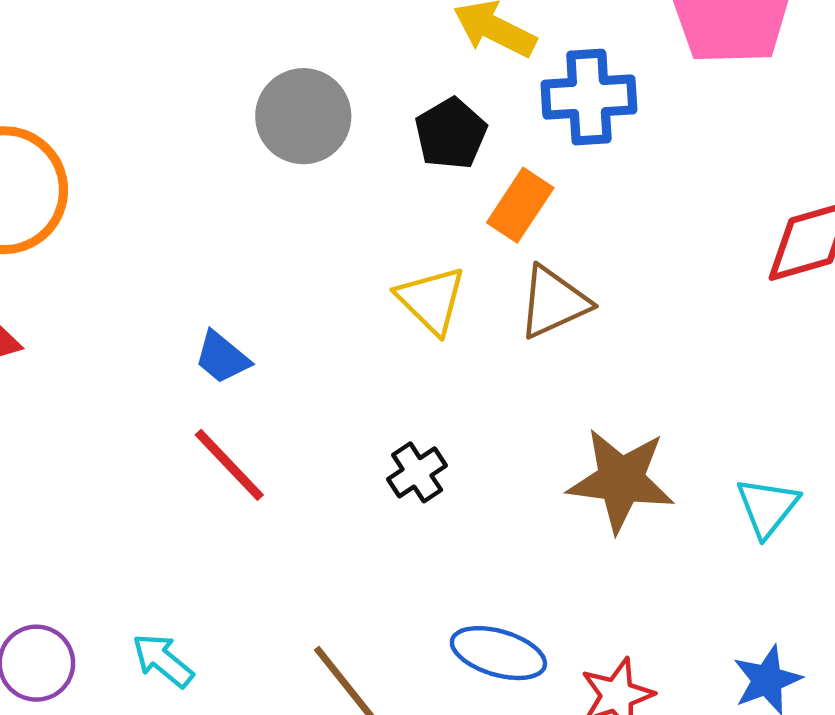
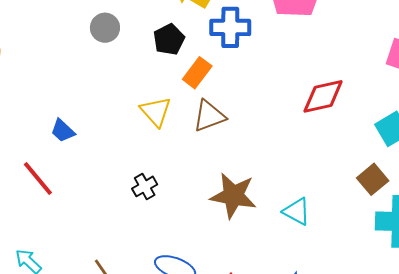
gray circle: (303, 116) -> (105, 28), size x0.7
red line: (229, 465) -> (38, 178), moved
cyan triangle: (767, 507) -> (297, 211), turned -44

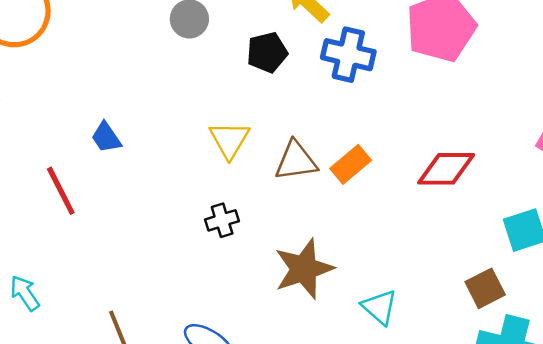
orange rectangle: (197, 73) -> (351, 164), moved
black cross: (145, 186) -> (222, 220), moved
brown star: (233, 196) -> (304, 269), turned 30

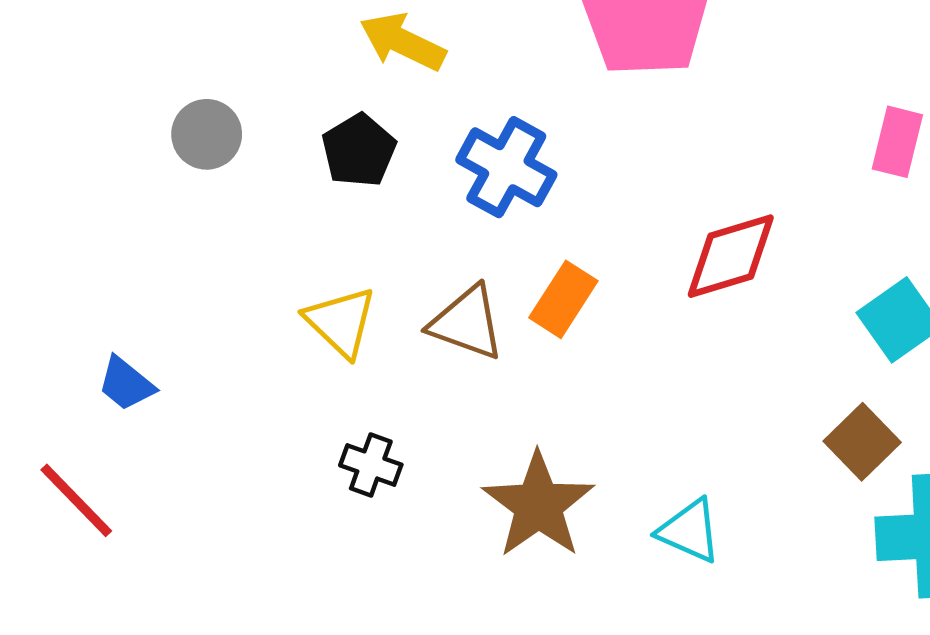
blue cross: (348, 55) -> (506, 167), moved, turned 33
brown triangle: (296, 161) -> (467, 323), turned 45
black cross: (222, 220) -> (371, 465), turned -36

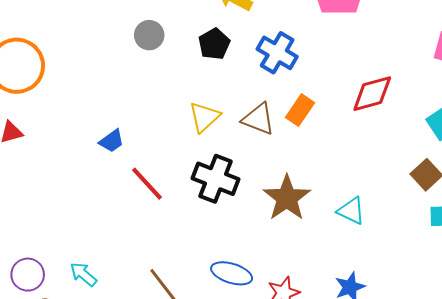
yellow triangle: (341, 322) -> (204, 117), turned 32
blue trapezoid: (126, 384) -> (112, 141), turned -76
black cross: (371, 465) -> (216, 179), size x1.8
red line: (76, 500) -> (147, 184), moved

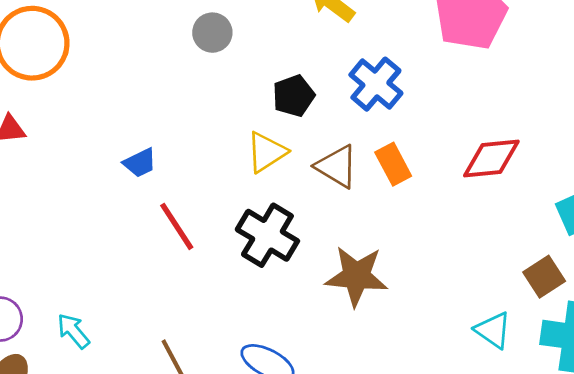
black pentagon: (214, 44) -> (294, 96), moved
orange rectangle: (300, 110) -> (393, 164), turned -72
brown star: (287, 198) -> (356, 276), turned 30
cyan triangle: (351, 211) -> (493, 330), moved

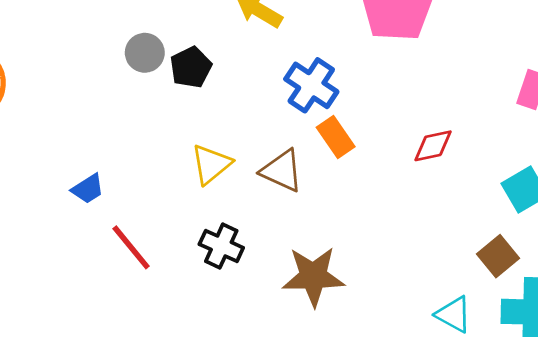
black pentagon: (294, 96) -> (191, 67), moved
red diamond: (491, 158) -> (433, 146), size x0.7
orange rectangle: (393, 164) -> (336, 137), moved
black cross: (267, 235) -> (221, 246), size x0.7

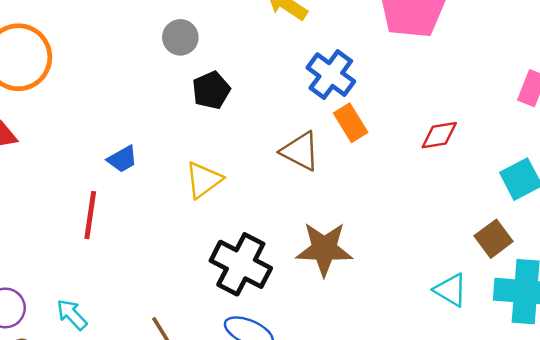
black pentagon: (191, 67) -> (211, 90), moved
yellow triangle: (211, 164) -> (204, 180), moved
black cross: (221, 246) -> (241, 264), moved, size x1.5
red line: (131, 247) -> (90, 215), moved, turned 45

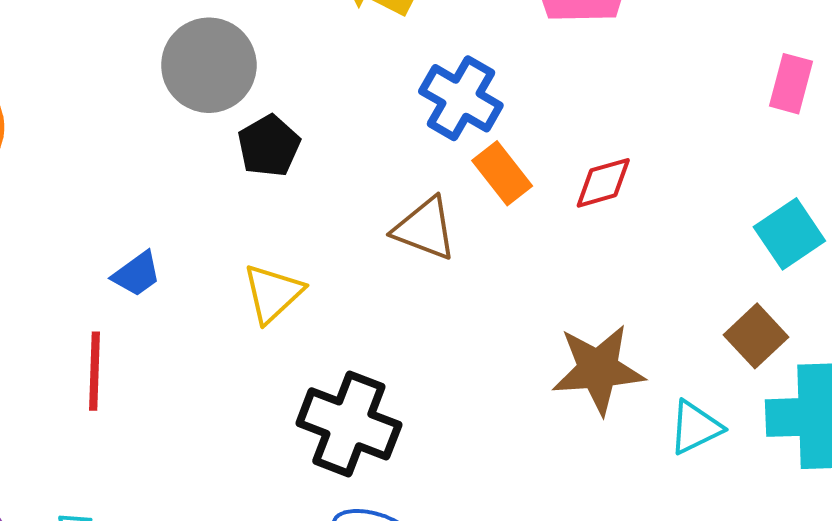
gray circle: (180, 37) -> (209, 65), size x1.6
red diamond: (439, 135) -> (603, 183), moved
brown star: (324, 249) -> (598, 369), moved
cyan triangle: (451, 290) -> (695, 427), turned -51

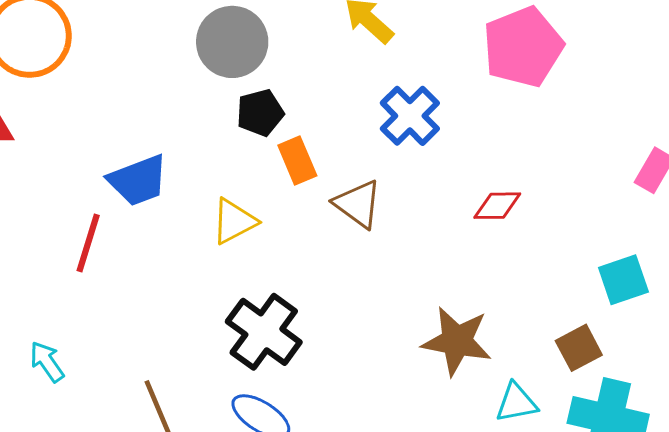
orange rectangle: (502, 173) -> (297, 160), moved
blue trapezoid: (137, 274) -> (138, 180), size x1.6

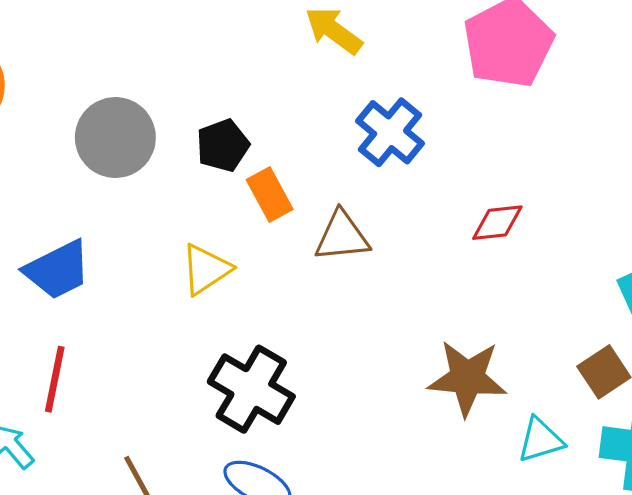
gray circle: (232, 42) -> (115, 138), moved
blue trapezoid: (138, 180) -> (58, 270), moved
brown triangle: (358, 204) -> (342, 236), turned -36
red line: (88, 243) -> (55, 379), moved

